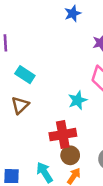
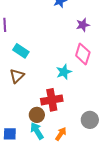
brown circle: (70, 155) -> (37, 115), moved

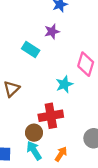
purple star: (83, 25) -> (52, 31), moved
cyan rectangle: (21, 51) -> (31, 49), moved

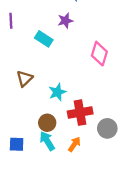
cyan star: (64, 84) -> (57, 92), moved
red cross: (51, 116) -> (80, 113), moved

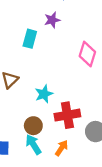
cyan rectangle: (44, 39) -> (30, 39), turned 72

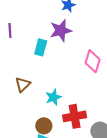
purple star: (52, 20) -> (61, 30), size x1.5

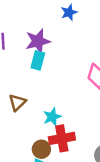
purple star: (61, 30) -> (38, 41), moved
red cross: (75, 116) -> (62, 138), moved

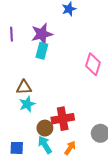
brown triangle: (17, 102) -> (24, 87), turned 42
cyan star: (52, 117) -> (27, 104), moved

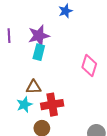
brown triangle: (24, 87) -> (34, 87), moved
red cross: (63, 119) -> (52, 105), moved

